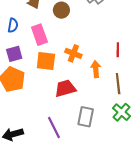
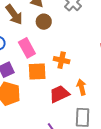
orange arrow: (96, 69) -> (81, 87), moved

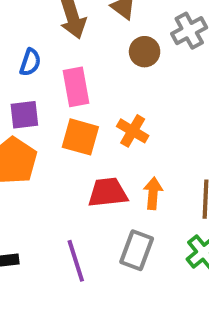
brown circle: (44, 22) -> (145, 52), moved

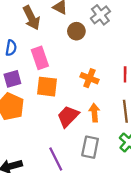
orange cross: (133, 131) -> (89, 78), moved
red trapezoid: (108, 192) -> (68, 116), turned -30

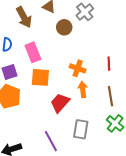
orange arrow: (94, 113) -> (83, 89), moved

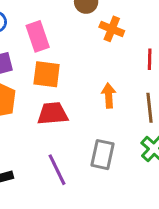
orange cross: (78, 68) -> (112, 29), moved
red trapezoid: (60, 103) -> (53, 114), moved, turned 40

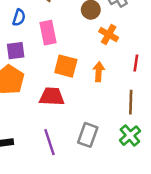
orange square: (47, 74) -> (66, 66), moved
orange arrow: (109, 96) -> (99, 72), moved

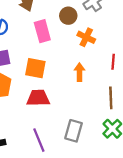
pink rectangle: (48, 33) -> (42, 31), moved
orange square: (66, 66) -> (35, 68), moved

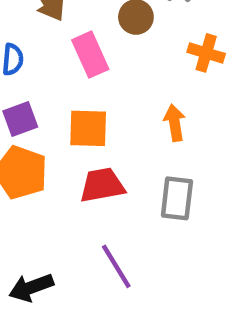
orange cross: (86, 37) -> (206, 53), moved
gray rectangle: (74, 131) -> (177, 198), moved

